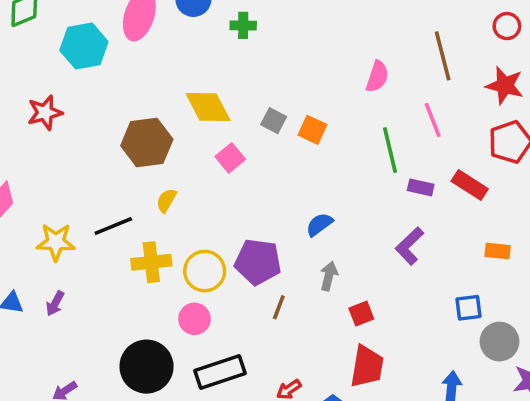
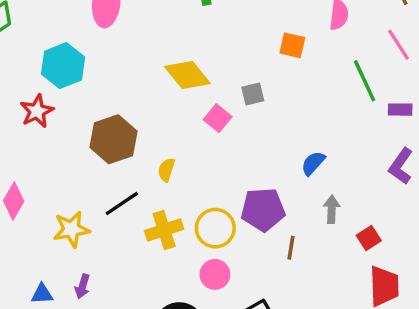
cyan hexagon: (84, 46) -> (63, 66), moved
gray square: (274, 121) -> (253, 94), moved, turned -30
orange square: (312, 130) -> (292, 45), moved
brown hexagon: (147, 143) -> (114, 139), moved

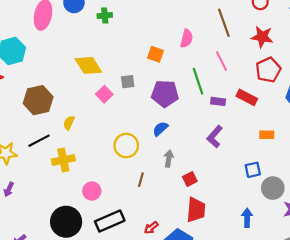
purple pentagon: (263, 209) -> (165, 94), moved
yellow circle: (215, 228) -> (126, 146), moved

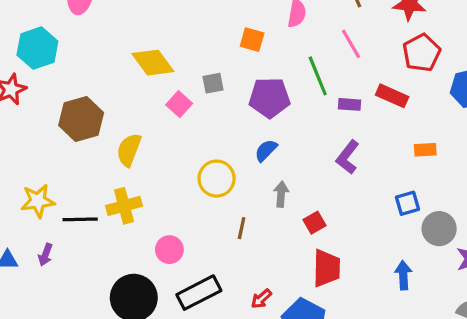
yellow semicircle: (69, 123) -> (129, 150), size x1.5
black line: (39, 141) -> (80, 219), moved, turned 30

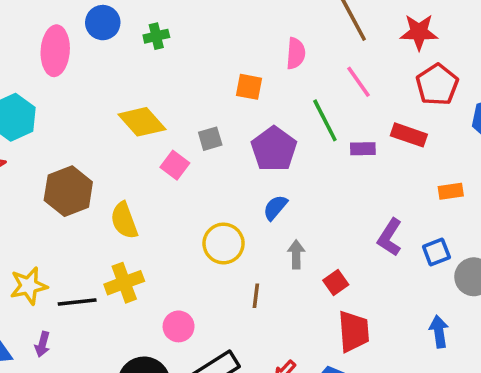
purple pentagon: (269, 98) -> (274, 149), turned -30
yellow semicircle: (129, 150) -> (124, 220), turned -36
purple L-shape: (348, 157) -> (390, 237), moved

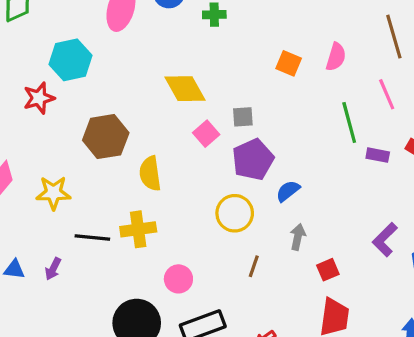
orange square: (249, 87) -> (289, 63), moved
purple pentagon: (274, 149) -> (253, 160), moved
yellow star: (29, 286) -> (53, 193), moved

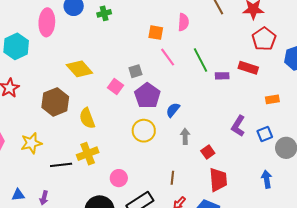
cyan hexagon: (71, 60) -> (16, 46), moved
yellow diamond: (185, 89) -> (79, 69), moved
pink line: (387, 94) -> (168, 57), moved
brown line: (254, 266) -> (172, 178), moved
purple arrow: (53, 269) -> (44, 198), moved

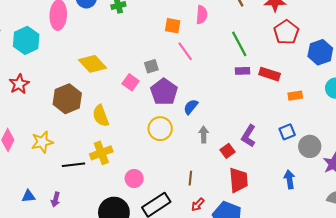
green line: (201, 60) -> (239, 44), moved
red rectangle: (248, 68) -> (270, 74), moved
purple L-shape: (238, 126) -> (249, 136), moved

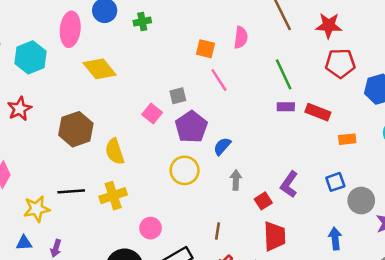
red pentagon: (286, 32) -> (340, 63), turned 30
yellow diamond: (93, 64) -> (100, 69), moved
yellow star: (42, 142) -> (37, 209), moved
black line: (73, 165) -> (71, 191), moved

